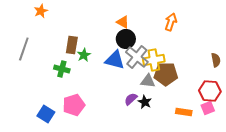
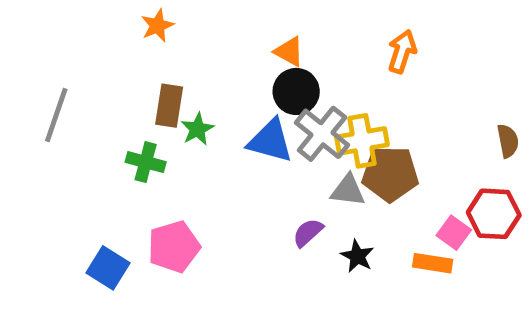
orange star: (41, 11) -> (157, 26), moved
black star: (145, 102) -> (357, 256), moved
pink square: (208, 108) -> (454, 233), moved, turned -32

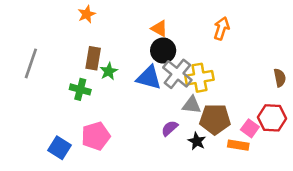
brown pentagon: (390, 174) -> (215, 119), moved

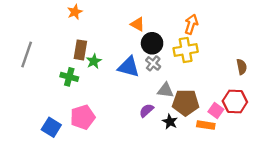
black circle: (163, 51) -> (152, 43), moved
gray cross: (177, 74) -> (153, 63), size x0.6
yellow cross: (199, 78) -> (186, 50), moved

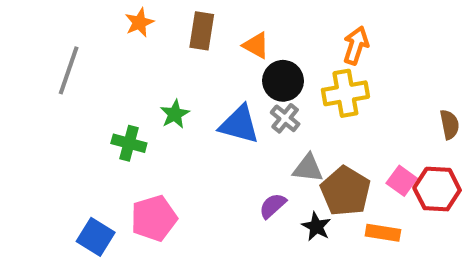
brown rectangle: (80, 50) -> (202, 31), moved
gray line: (27, 54) -> (69, 70), moved
brown pentagon: (186, 103) -> (345, 191), turned 30
pink square: (216, 110) -> (402, 181), moved

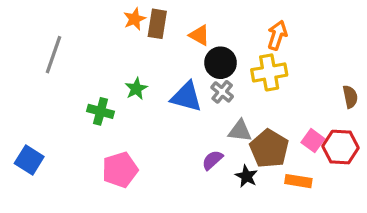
orange star: (139, 23) -> (135, 19), moved
blue square: (96, 237) -> (29, 160), moved

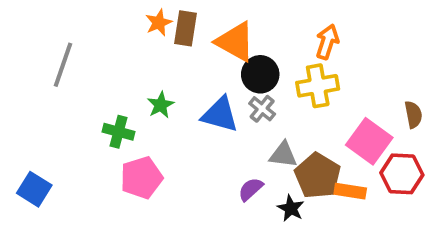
orange triangle: (199, 35) -> (235, 42), size x1.6
pink square: (313, 141) -> (369, 141), moved, size x1.6
pink pentagon: (120, 170) -> (141, 178), moved
orange rectangle: (298, 181) -> (350, 191), moved

